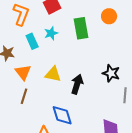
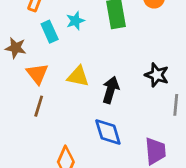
blue diamond: (62, 115) -> (108, 132), moved

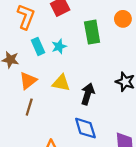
cyan star: (75, 21) -> (59, 46), moved
orange triangle: (37, 74) -> (28, 81), turned 30

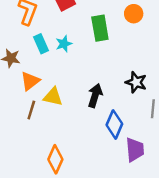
yellow triangle: (61, 83) -> (53, 97), moved
blue diamond: (85, 128) -> (114, 124), moved, turned 40

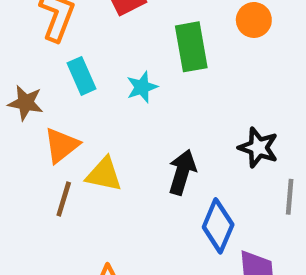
cyan star: (64, 44) -> (142, 87), moved

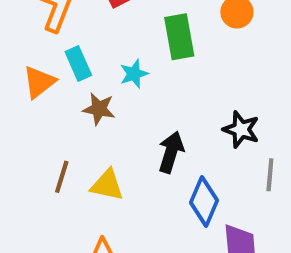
brown star: (26, 103) -> (99, 109), moved
orange triangle: (61, 145) -> (39, 82), moved
yellow triangle: (104, 174) -> (107, 185), moved

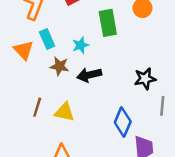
orange triangle: (39, 82) -> (24, 50), turned -35
black star: (241, 129) -> (145, 79), turned -30
black arrow: (171, 152) -> (89, 75), moved, turned -120

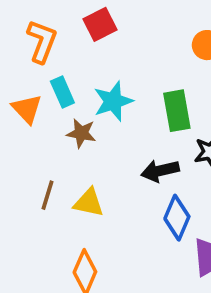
green rectangle: (108, 23) -> (177, 111), moved
cyan star: (81, 45) -> (113, 101), size x1.5
black arrow: (89, 75) -> (160, 171), moved

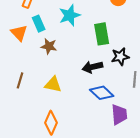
cyan star: (113, 101) -> (70, 15), moved
brown line: (47, 195) -> (20, 80), moved
blue diamond: (177, 218) -> (102, 93), turned -70

